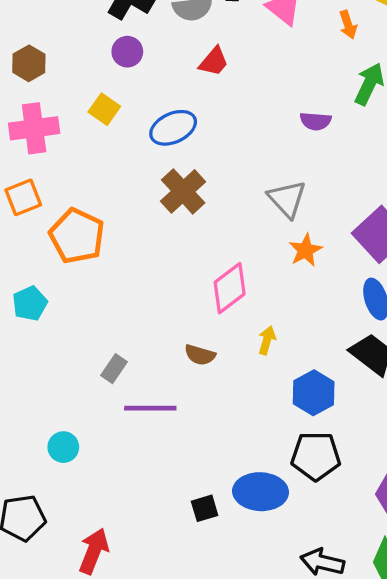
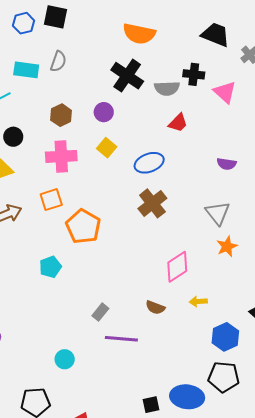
purple circle: (127, 52) -> (104, 112), moved
purple semicircle: (316, 121) -> (227, 164), moved
yellow arrow: (267, 340) -> (198, 301), turned -114

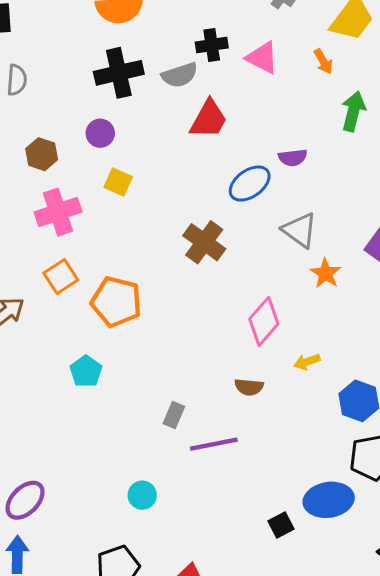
black cross: (127, 76) -> (119, 73), turned -32
red trapezoid: (178, 123) -> (209, 119), size x1.4
blue ellipse: (149, 163) -> (250, 184), moved

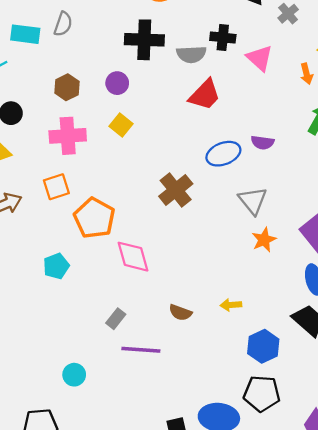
pink diamond: (264, 321) -> (133, 257), moved, turned -72

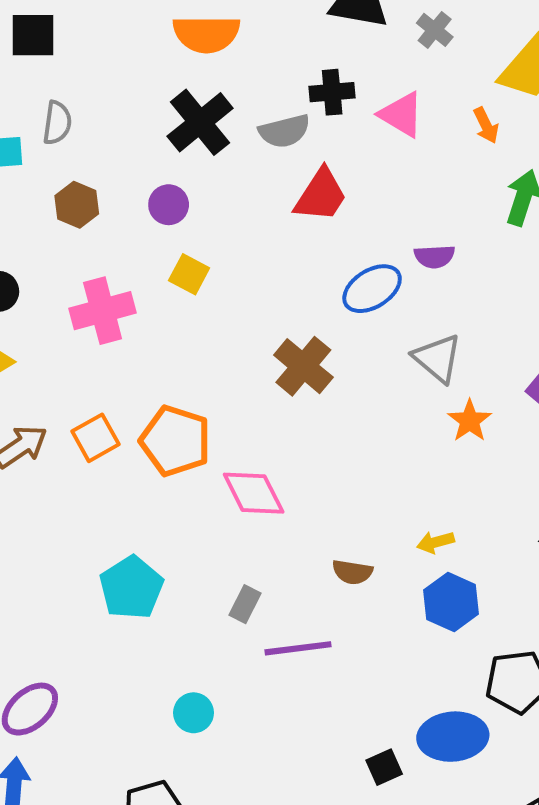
black cross: (144, 40) -> (200, 122), turned -30
brown hexagon: (67, 87) -> (77, 205), moved
orange square: (56, 187) -> (95, 438), moved
cyan pentagon: (56, 266) -> (131, 588), moved, size x1.4
blue hexagon: (263, 346) -> (451, 602), moved

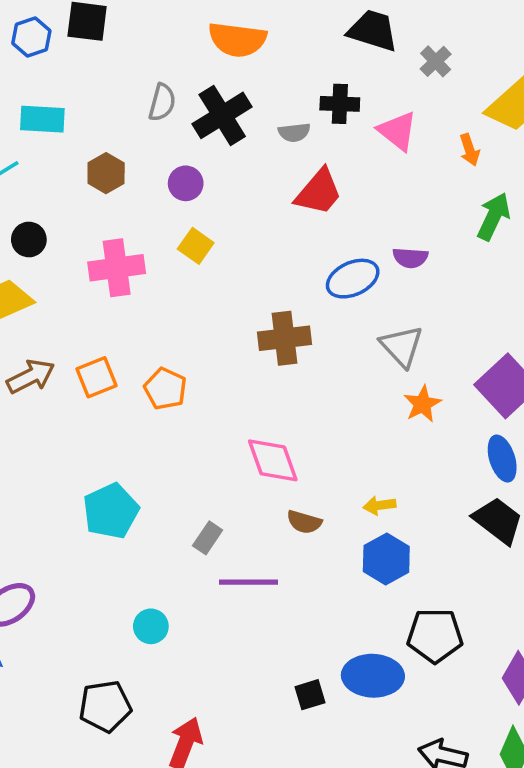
gray semicircle: (57, 123) -> (162, 102), moved
gray semicircle: (284, 131) -> (294, 132), size x0.7
brown cross: (303, 366) -> (285, 338), turned 36
orange pentagon: (175, 441) -> (165, 389), size x0.7
pink diamond: (254, 493) -> (273, 460), moved

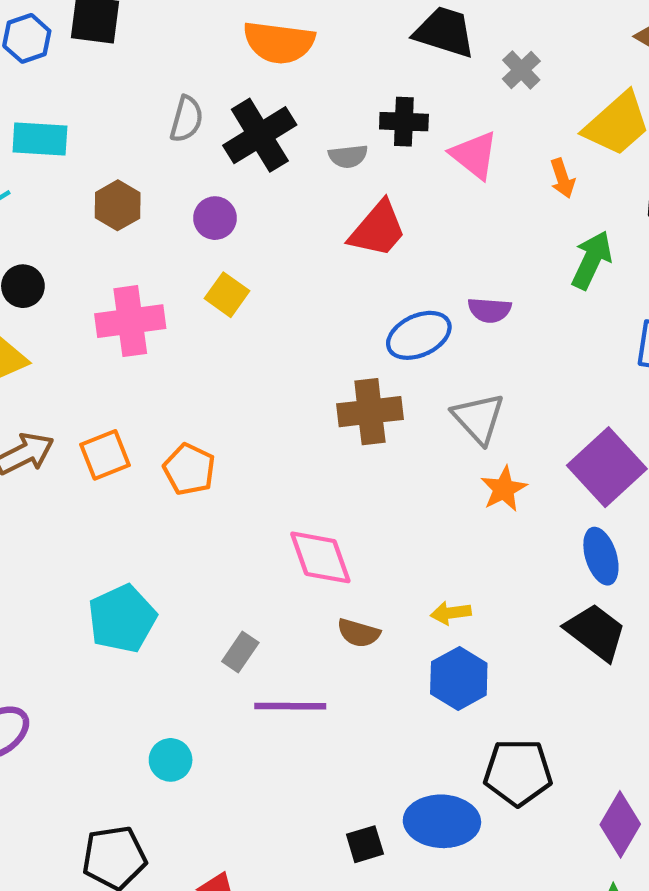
brown cross: (285, 338) -> (370, 412), moved

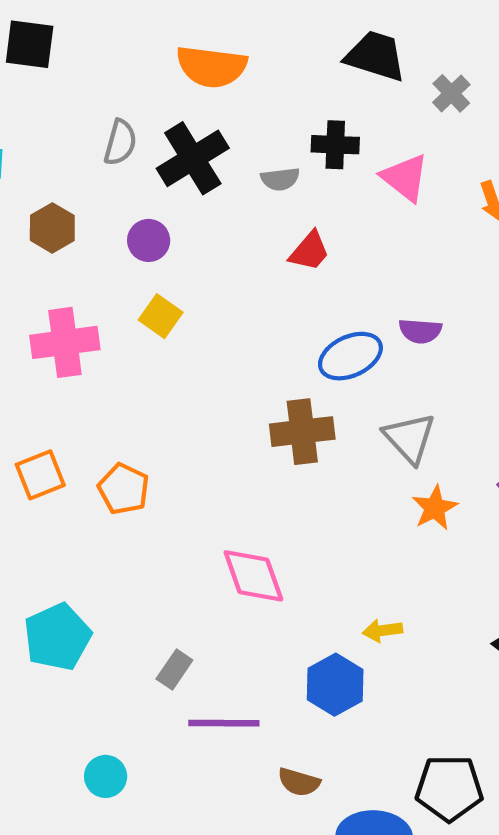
red trapezoid: (378, 229) -> (309, 251), size x0.7
brown semicircle: (359, 633) -> (299, 782), moved
blue hexagon: (459, 678) -> (335, 685), moved

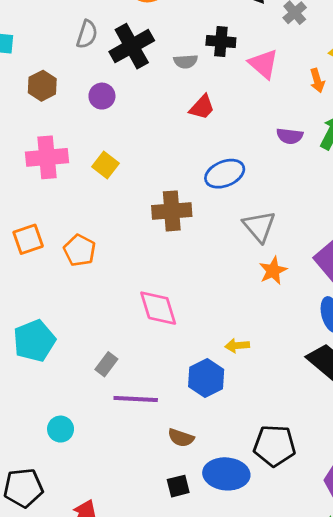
yellow square: (161, 316) -> (106, 165), moved
purple semicircle: (420, 331) -> (290, 136), moved
brown cross: (302, 432) -> (172, 211), moved

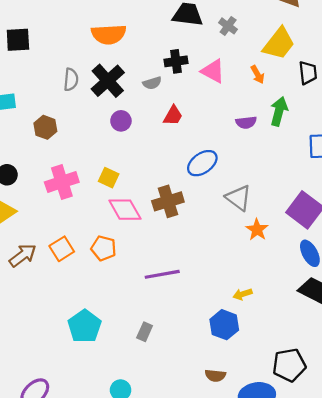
purple circle: (102, 96) -> (121, 121), moved
pink diamond: (158, 308) -> (125, 210), moved
purple line: (136, 399) -> (162, 274), moved

